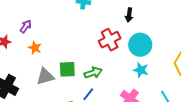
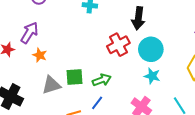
black arrow: (129, 15) -> (138, 18), size x1.5
purple arrow: (26, 26) -> (29, 33), size x1.5

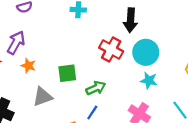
red cross: (118, 45) -> (111, 50), turned -30
green square: (74, 77) -> (67, 73), moved

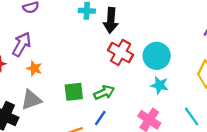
black arrow: (130, 20) -> (111, 20), moved
green square: (67, 73) -> (74, 92), moved
gray triangle: (43, 97) -> (31, 100), moved

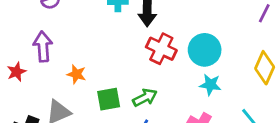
purple arrow: (22, 44) -> (43, 47), turned -30
orange star: (34, 68) -> (76, 74), moved

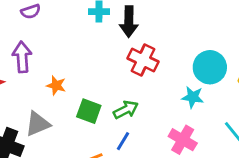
cyan circle: (205, 50) -> (210, 67), moved
green square: (109, 99) -> (89, 111), turned 30

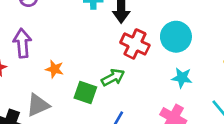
cyan circle: (210, 67) -> (176, 37), moved
green arrow: (126, 110) -> (113, 77), moved

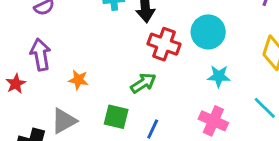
green square: (85, 92) -> (116, 117), moved

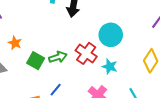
red cross: (164, 44) -> (86, 53), moved
green square: (116, 117) -> (36, 61), moved

